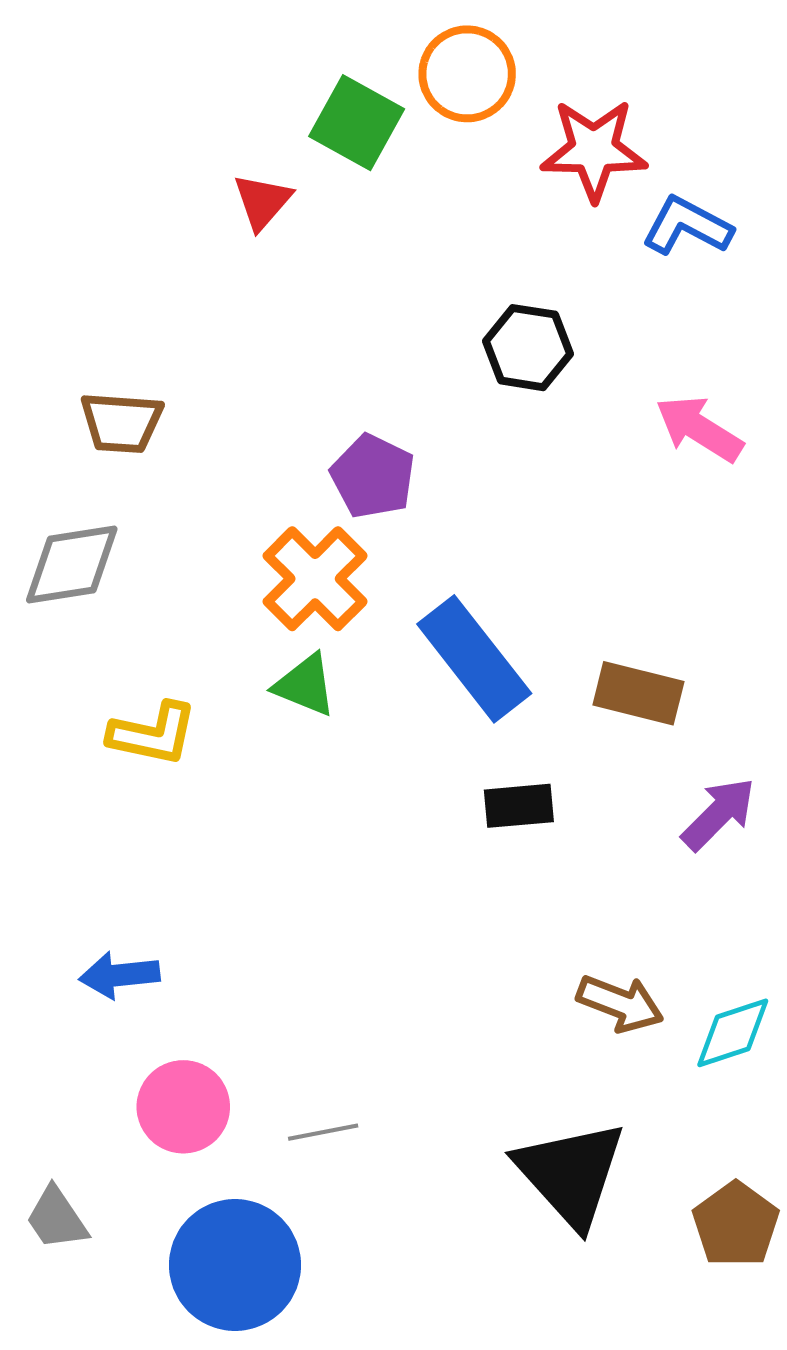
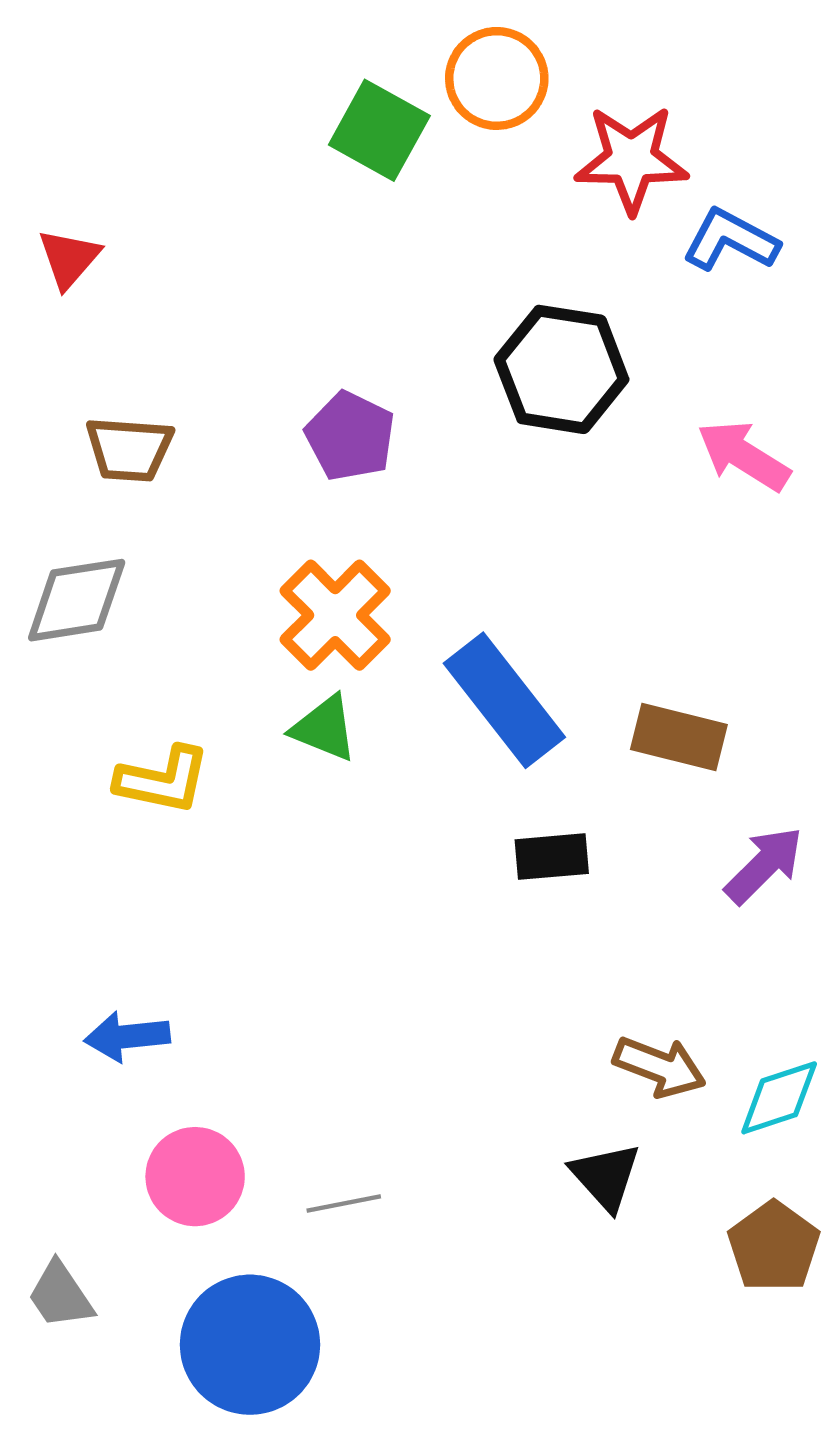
red triangle: (262, 202) -> (69, 258), moved
black hexagon: (528, 348) -> (561, 369), size x1.4
purple pentagon: (373, 476) -> (350, 436), moved
black triangle: (571, 1174) -> (606, 1177), moved, size x0.6
brown pentagon: (736, 1224) -> (774, 1247), moved

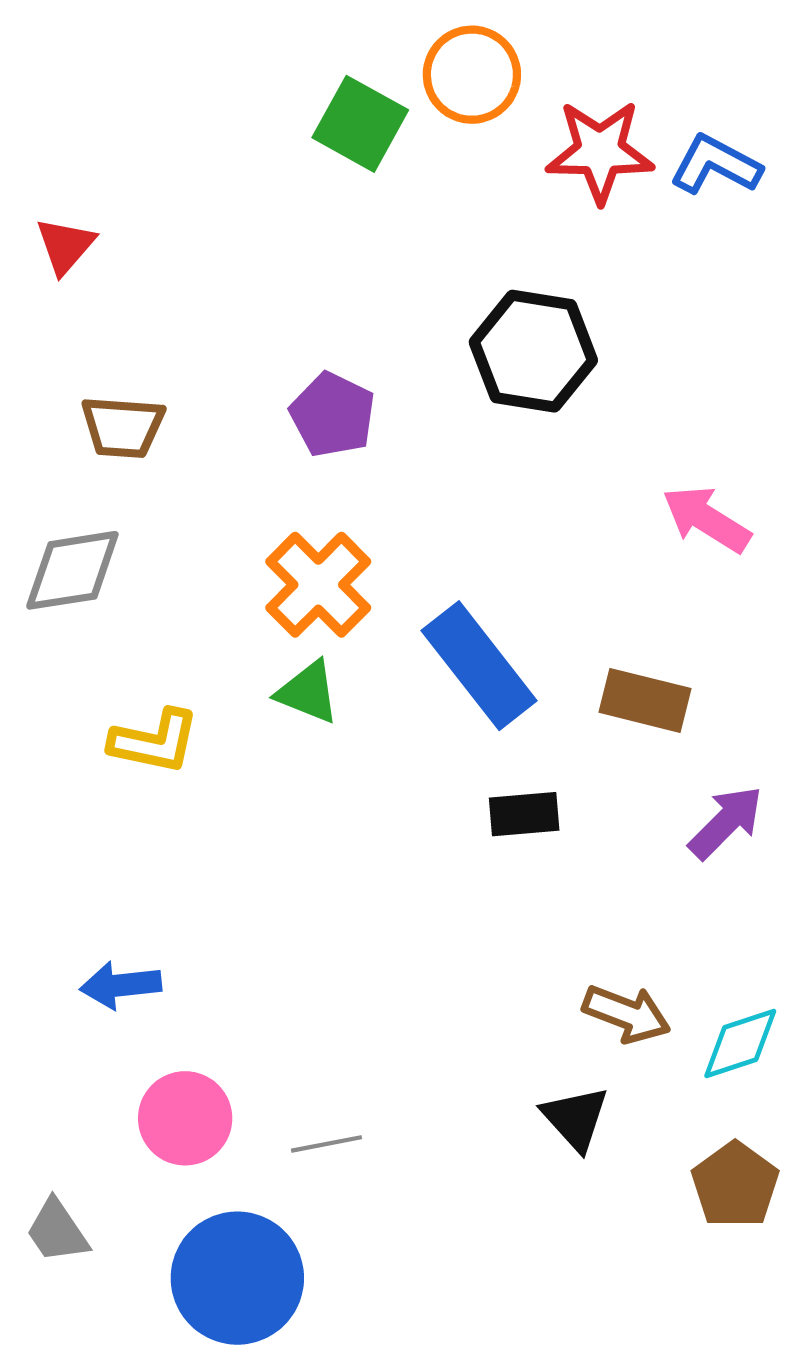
blue L-shape: (731, 240) -> (716, 165), moved
pink arrow: (744, 456) -> (706, 519), moved

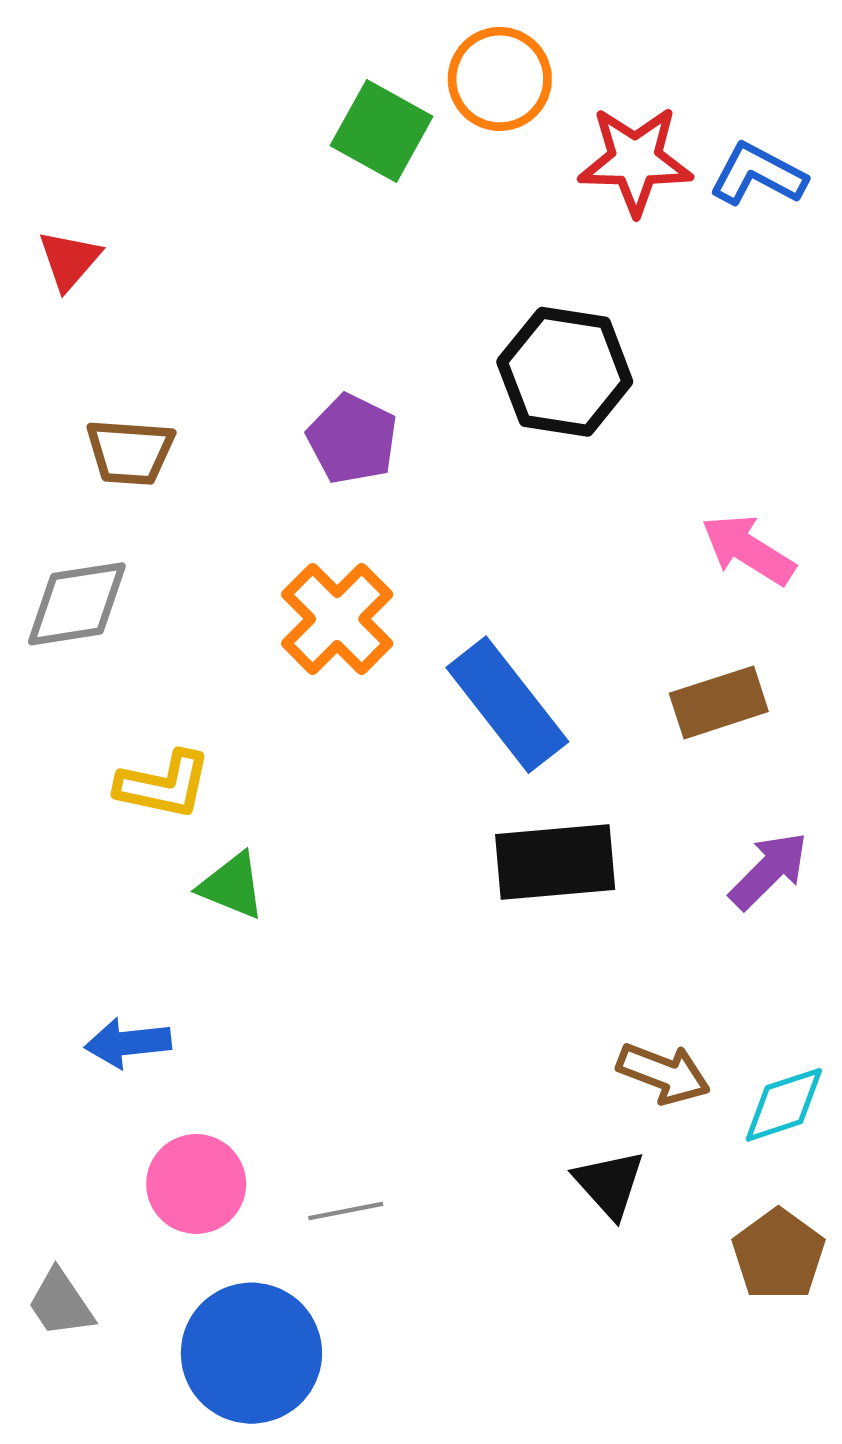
green triangle: (308, 692) -> (232, 886), moved
brown rectangle: (645, 700) -> (719, 702), moved, turned -32
black rectangle: (524, 814) -> (555, 862), size x1.6

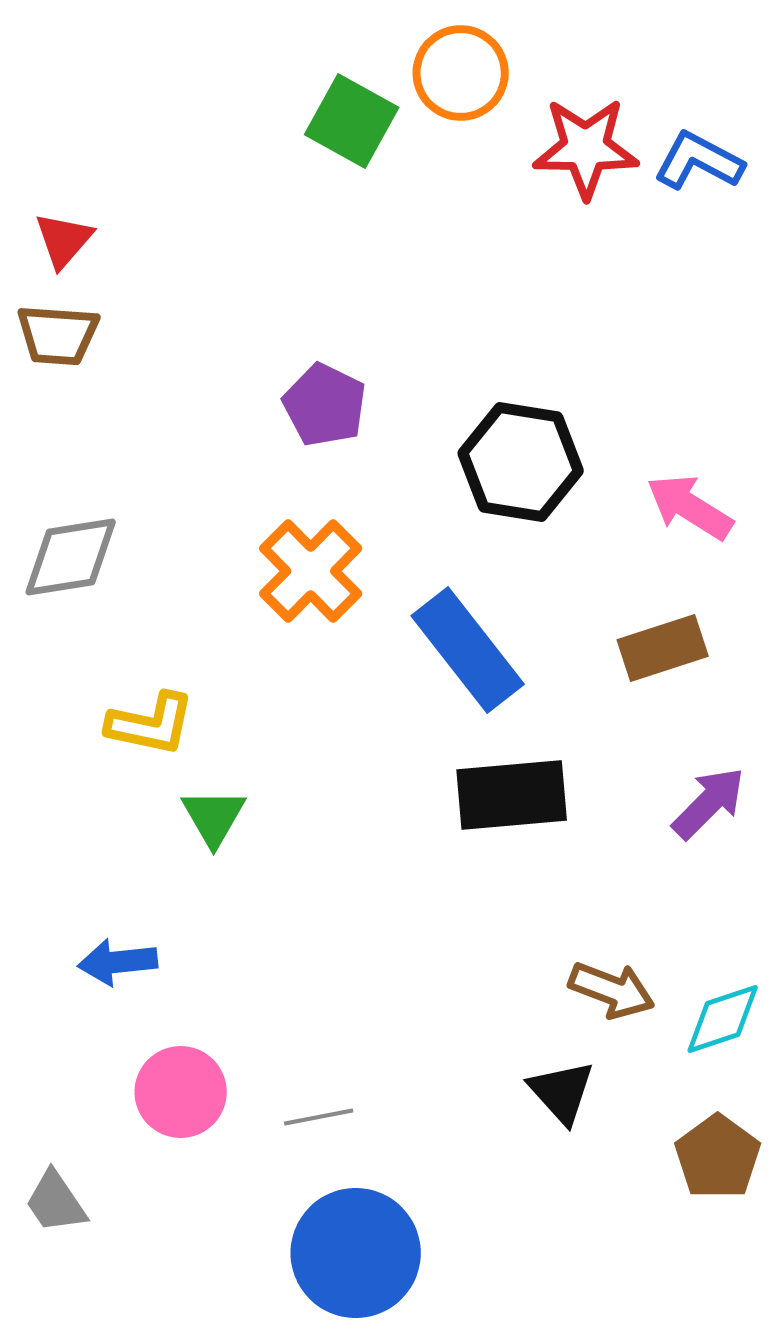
black hexagon: (565, 372) -> (521, 462), moved
brown trapezoid: (130, 452) -> (58, 335), moved
green triangle: (232, 886) -> (214, 817), turned 38
blue circle: (251, 1353) -> (356, 1253), moved

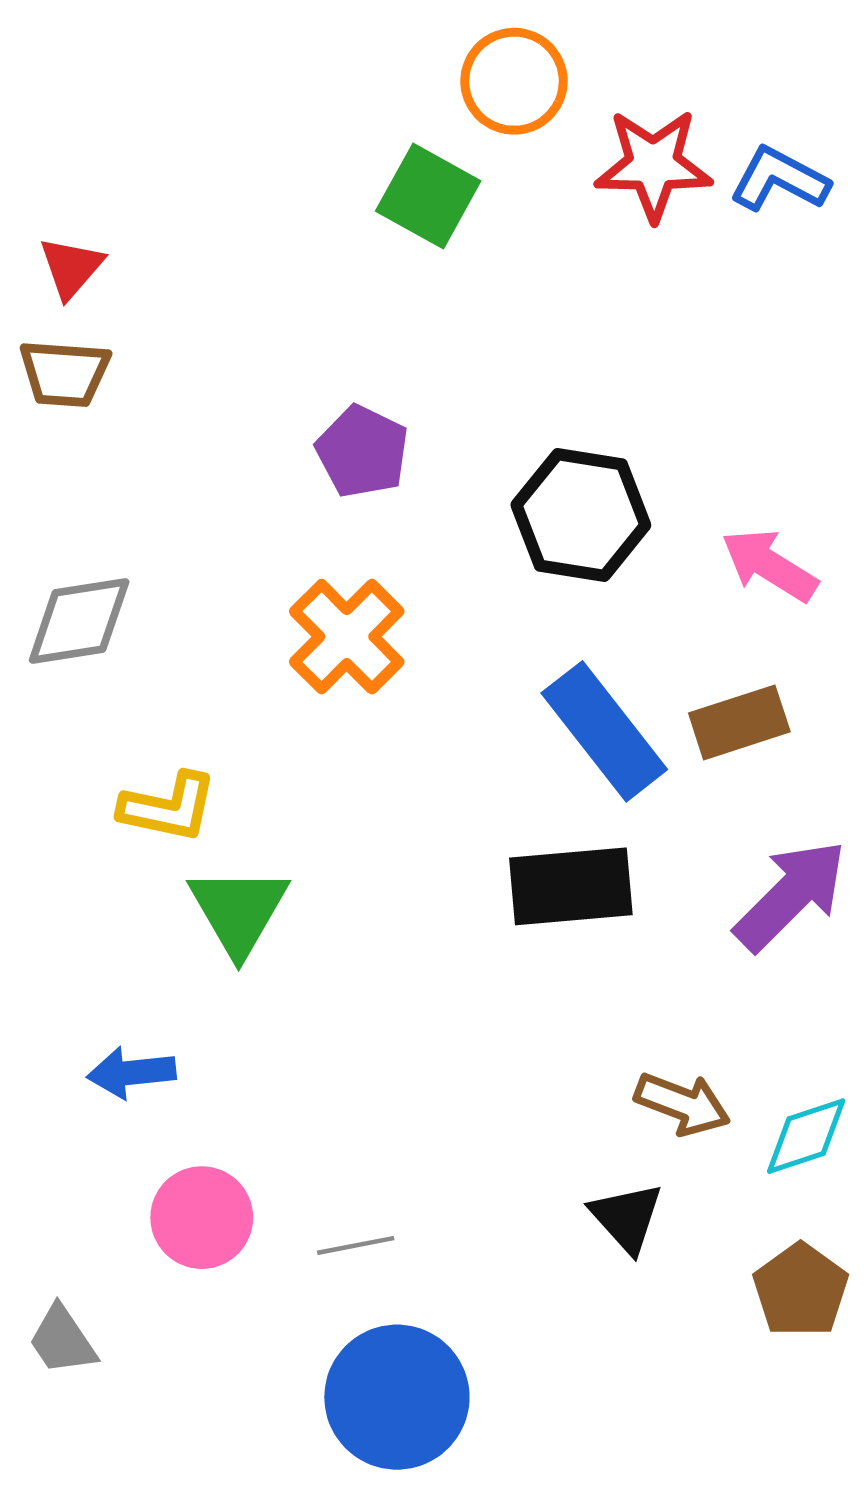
green square: (352, 121) -> (428, 196), moved
blue rectangle: (468, 650) -> (604, 731), moved
purple arrow: (709, 803) -> (791, 895), size x1.4
green triangle: (214, 817) -> (239, 911), size x1.4

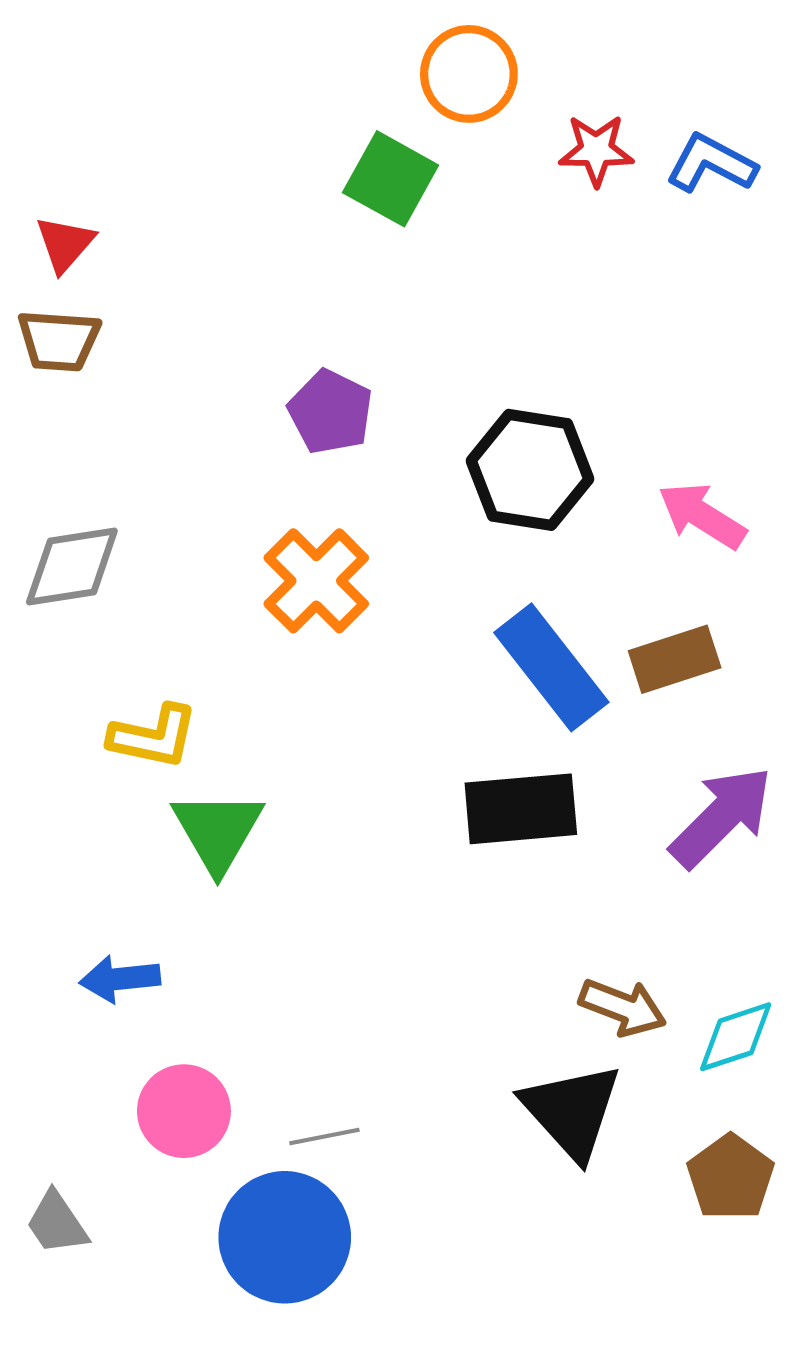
red star: (653, 165) -> (596, 150), size x0.7
black triangle: (627, 1218) -> (572, 1111), size x1.5
blue circle: (397, 1397) -> (285, 1237), moved

